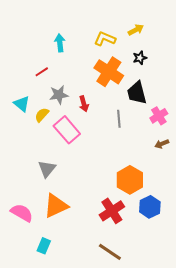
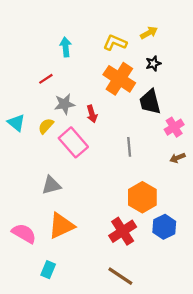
cyan triangle: (22, 104) -> (16, 123), moved
gray line: (119, 119) -> (129, 147), moved
gray triangle: (47, 169) -> (51, 185), turned 36

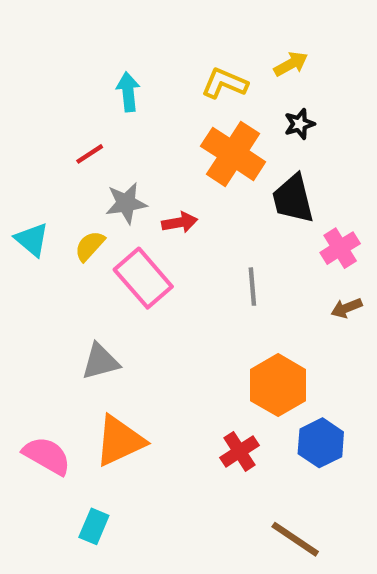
red arrow: (92, 114) -> (180, 222), turned -84
red cross: (123, 231) -> (239, 451), size x0.7
brown line: (120, 276) -> (295, 539), moved

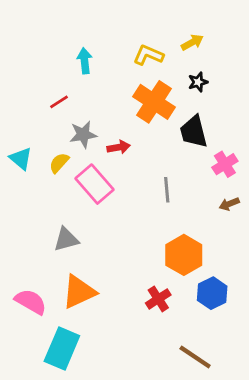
cyan rectangle: (94, 526) -> (62, 348), size x1.8

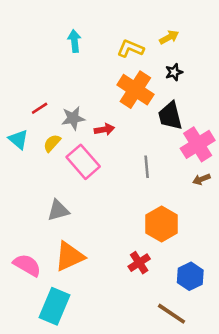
cyan arrow: (85, 61) -> (74, 41), moved
red line: (59, 102) -> (40, 108), moved
pink cross: (225, 164) -> (198, 144), size x1.5
blue hexagon: (212, 293) -> (190, 276), moved

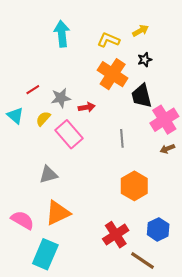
cyan arrow: (74, 41) -> (62, 34), size x1.4
red cross: (139, 263) -> (116, 235), moved, size x1.4

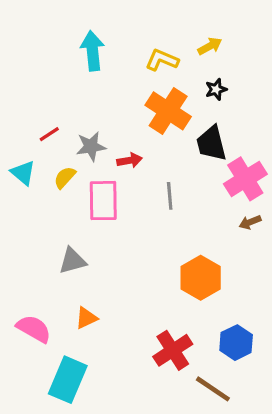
pink rectangle: (69, 134) -> (103, 201), turned 40
gray line: (122, 138) -> (170, 196), moved
orange triangle: (58, 213) -> (86, 318), size x0.6

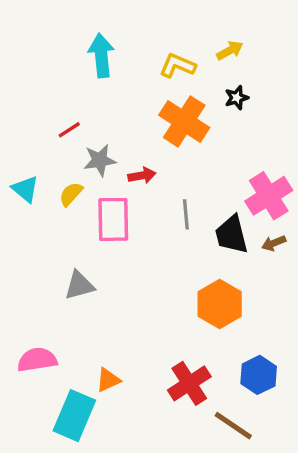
red line: (49, 134) -> (69, 130), moved
black trapezoid: (211, 143) -> (232, 235), moved
orange triangle: (86, 318) -> (108, 380), moved
pink semicircle: (34, 329) -> (37, 360), turned -39

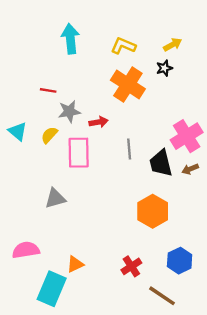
yellow arrow: (230, 50) -> (173, 45), moved
red line: (69, 130) -> (48, 90), turned 42
red cross: (189, 383) -> (131, 266), size x0.7

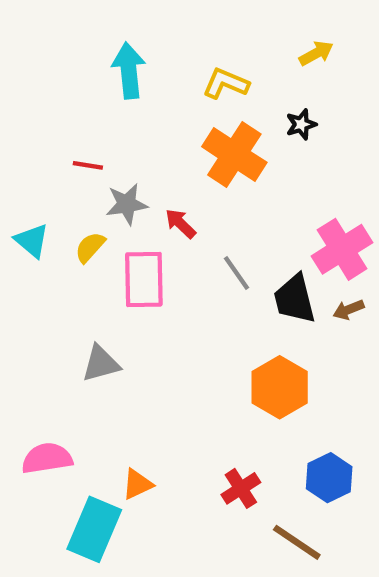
yellow arrow: (173, 45) -> (316, 53), moved
red arrow: (99, 122) -> (180, 223), turned -126
gray line: (129, 149) -> (237, 273), turned -30

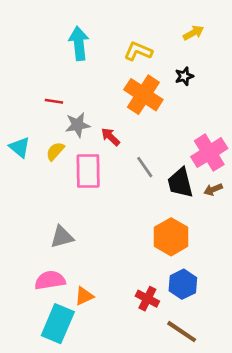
gray triangle: (101, 364) -> (62, 237), moved
pink semicircle: (47, 458) -> (50, 280), moved
blue hexagon: (329, 478) -> (183, 284), moved
red cross: (241, 488) -> (147, 299), turned -30

